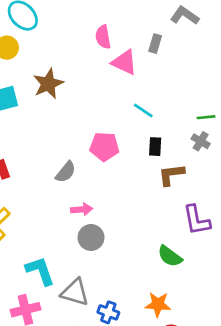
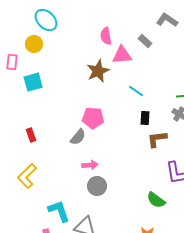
gray rectangle: (155, 44) -> (145, 41), turned -64
pink triangle: (124, 62) -> (122, 55), turned -30
brown star: (48, 84) -> (98, 71), moved
pink pentagon: (104, 147) -> (93, 118), moved

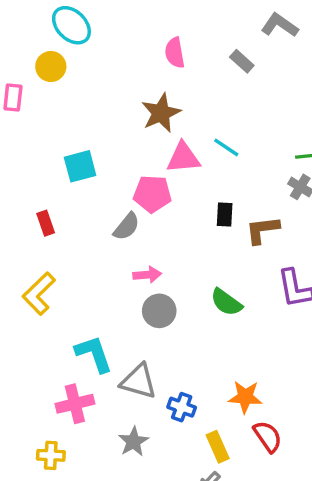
pink triangle: (122, 55) -> (183, 158), moved
cyan square: (33, 82) -> (80, 166), moved
black rectangle: (145, 118) -> (225, 214), moved
green semicircle: (156, 200) -> (226, 302), moved

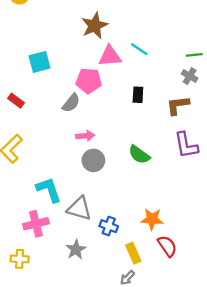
red rectangle: (46, 223) -> (16, 101), turned -35
brown L-shape: (262, 230) -> (178, 105), moved

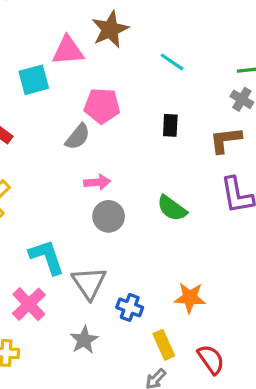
pink triangle: (110, 56) -> (68, 51), moved
gray triangle: (79, 209) -> (89, 283), turned 40
pink cross: (36, 224) -> (29, 304), turned -30
red semicircle: (167, 246) -> (211, 359), moved

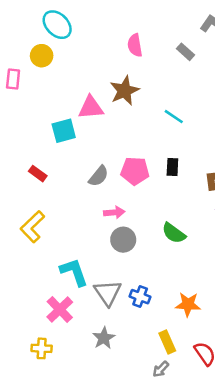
pink pentagon: (102, 106) -> (135, 171), moved
blue cross: (130, 307) -> (140, 297), moved

